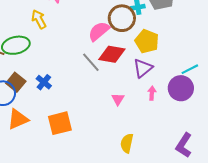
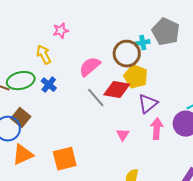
pink semicircle: (99, 31) -> (90, 67), moved
yellow pentagon: (147, 41) -> (136, 77), moved
blue cross: (44, 82) -> (49, 85), moved
pink arrow: (152, 93) -> (157, 129), size x1.5

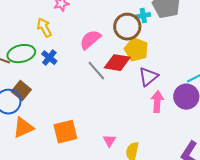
pink triangle: (123, 135) -> (109, 141), moved

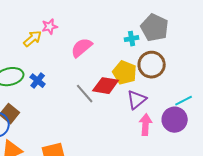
brown circle: (127, 27) -> (152, 65), moved
yellow arrow: (44, 28) -> (33, 39), moved, turned 78
pink semicircle: (90, 40) -> (82, 48), moved

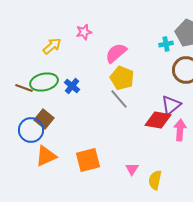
yellow arrow: (33, 39) -> (52, 46), moved
yellow pentagon: (125, 73) -> (122, 78), moved
red diamond: (106, 86) -> (158, 120), moved

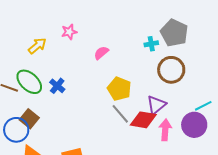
pink semicircle: (116, 53) -> (101, 53), size x0.7
yellow pentagon: (122, 78) -> (119, 89), moved
green ellipse: (44, 82) -> (29, 82), turned 56
gray line: (119, 99) -> (120, 114), moved

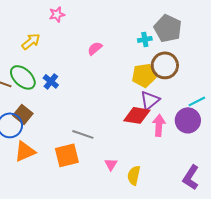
pink star: (69, 32) -> (57, 14), moved
yellow pentagon: (119, 89) -> (144, 75), moved, turned -30
gray line: (120, 114) -> (83, 134), moved, turned -30

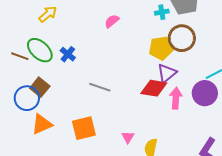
gray line: (83, 134) -> (100, 87), moved

